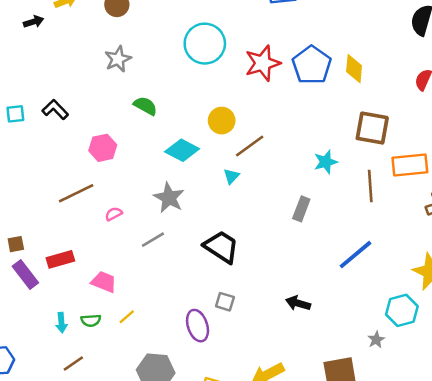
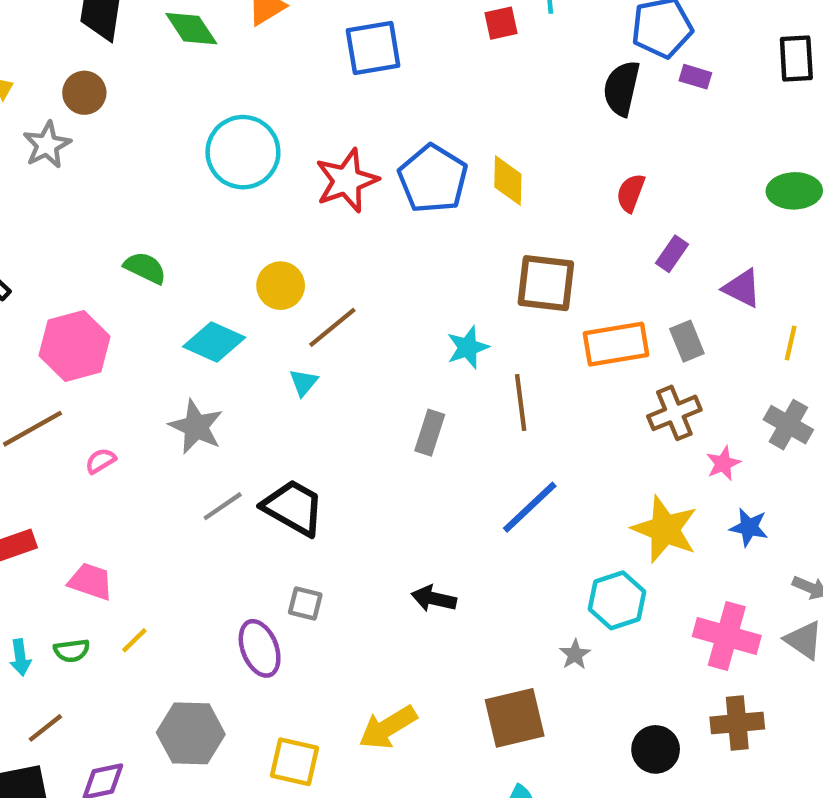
gray star: (118, 59) -> (47, 145), moved
pink hexagon: (103, 148) -> (75, 346), size x1.4
brown line: (370, 186) -> (521, 403), moved
gray line: (153, 240) -> (223, 506), moved

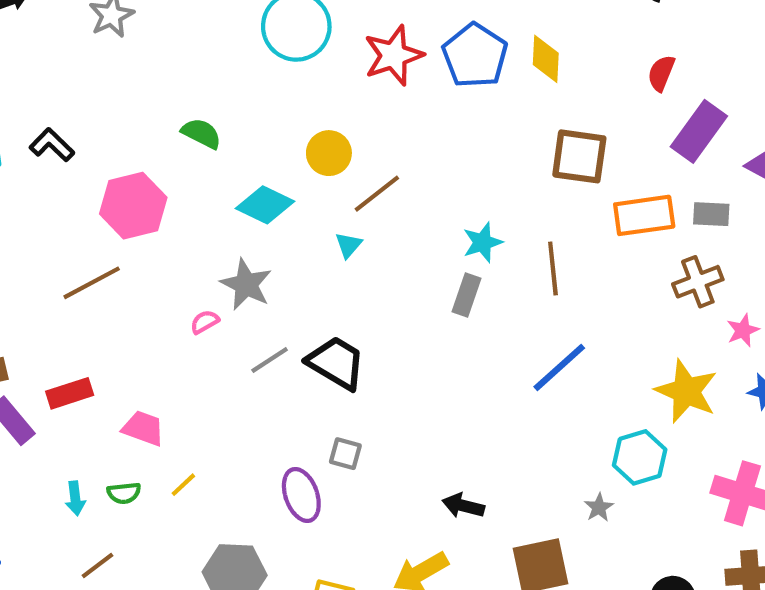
purple rectangle: (672, 254) -> (699, 131), size x1.8
gray rectangle: (687, 341) -> (711, 214), turned -66
cyan star: (468, 347) -> (483, 242), moved
pink semicircle: (101, 461) -> (205, 322), moved
black arrow: (434, 599) -> (463, 506), moved

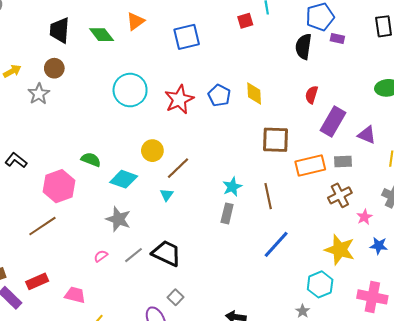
blue pentagon: (475, 56) -> (219, 95), size x0.7
green semicircle: (201, 133) -> (91, 160), moved
pink semicircle: (205, 322) -> (101, 256), moved
gray square: (345, 454) -> (175, 297), turned 35

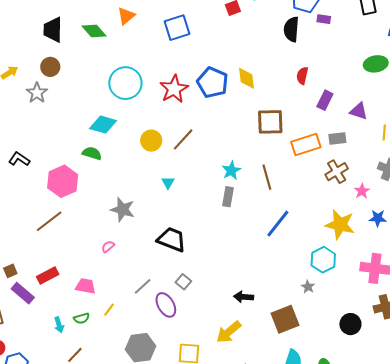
blue pentagon: (219, 95) -> (213, 82), size x1.4
purple rectangle: (333, 121) -> (325, 100), size x0.7
brown line: (178, 168) -> (183, 139), moved
cyan diamond: (124, 179) -> (103, 125), moved
gray line: (134, 255) -> (143, 286), moved

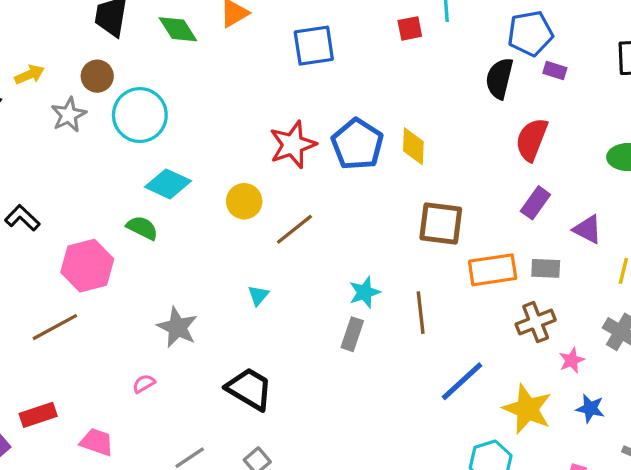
red semicircle: (302, 76) -> (532, 139), moved, size x1.5
cyan circle: (125, 83) -> (140, 115), moved
yellow circle: (151, 141) -> (244, 201), moved
blue line: (278, 224) -> (462, 381), moved

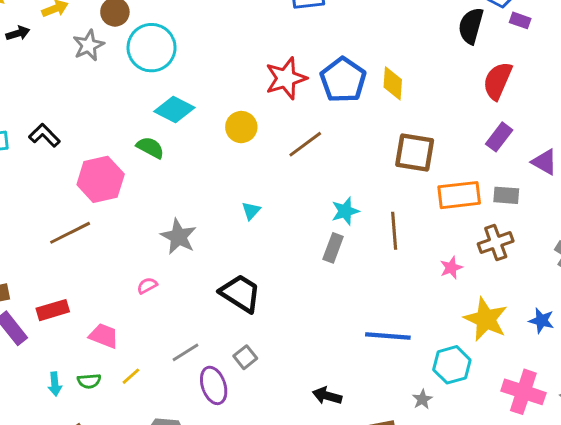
brown line: (294, 229) -> (305, 144), moved
pink star: (572, 360) -> (451, 268), moved
blue line: (462, 381) -> (388, 336), moved, turned 45

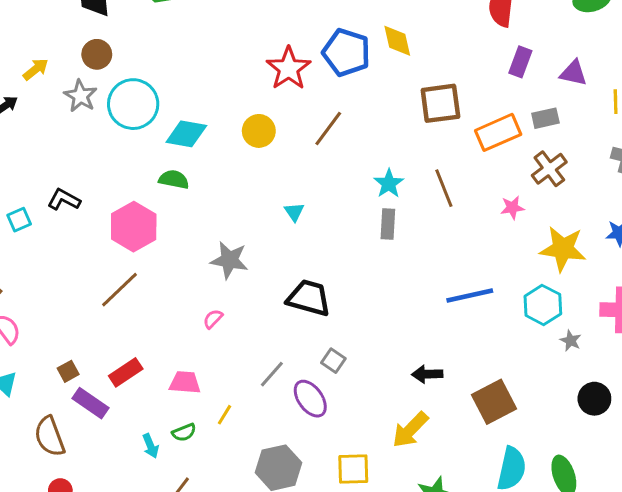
cyan circle: (152, 48) -> (133, 104), moved
pink star: (451, 268) -> (512, 208), turned 30
gray star: (422, 399) -> (571, 341), moved

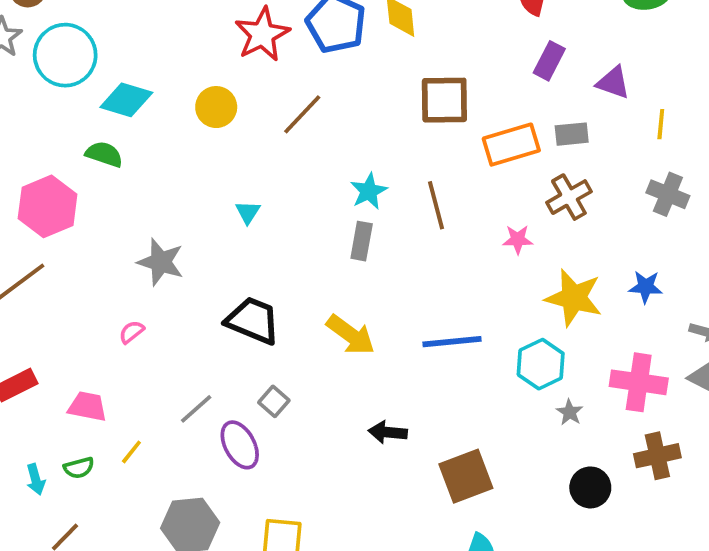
yellow arrow: (410, 430) -> (351, 335), moved, turned -105

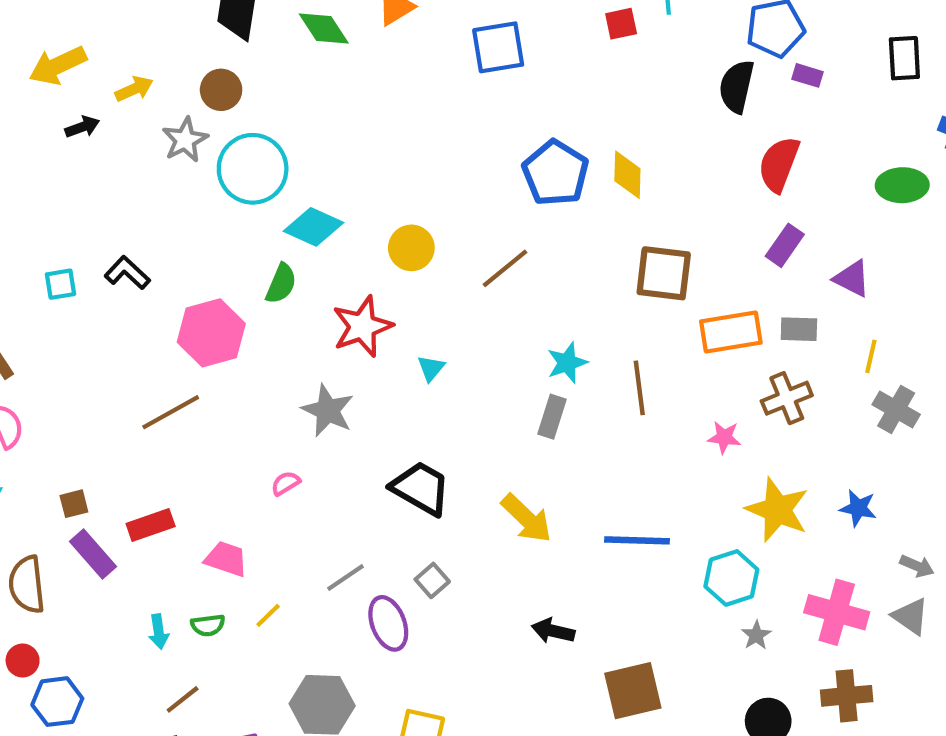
red star: (262, 34) -> (362, 326), moved
yellow line: (661, 124) -> (871, 356), moved
green semicircle: (104, 154) -> (281, 284), turned 87

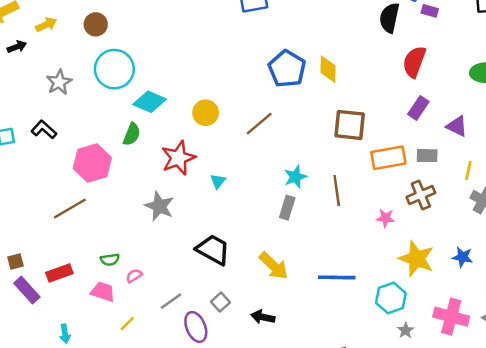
gray star: (185, 140) -> (59, 82), moved
pink semicircle: (286, 483) -> (134, 276), moved
green semicircle: (208, 625) -> (110, 260), moved
black arrow: (553, 631) -> (263, 317), moved

